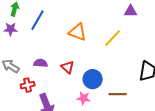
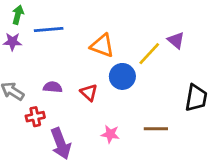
purple triangle: (131, 11) -> (176, 40), moved, turned 40
blue line: (38, 20) -> (49, 29), turned 55
blue circle: (93, 79) -> (122, 76), moved

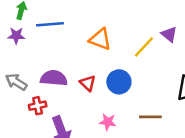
blue circle: (122, 76) -> (119, 82), moved
purple semicircle: (53, 87) -> (54, 78), size x1.5

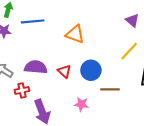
purple triangle: (169, 34) -> (132, 20), moved
yellow line: (144, 47) -> (129, 51), moved
brown line: (150, 117) -> (110, 89), moved

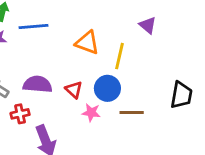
purple triangle: (132, 20) -> (148, 25), moved
yellow line: (129, 51) -> (120, 56), moved, turned -30
pink star: (81, 104) -> (91, 113), moved

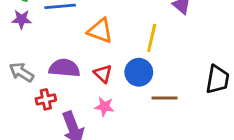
orange triangle: (87, 43) -> (100, 31), moved
pink star: (91, 113) -> (104, 107), moved

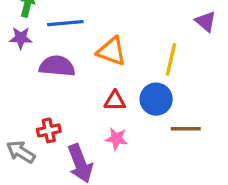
purple semicircle: (64, 68) -> (57, 66), moved
gray arrow: (21, 72) -> (21, 152), moved
red triangle: (103, 74) -> (115, 101), turned -42

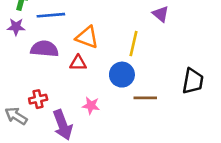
red triangle: (115, 101) -> (78, 63), moved

